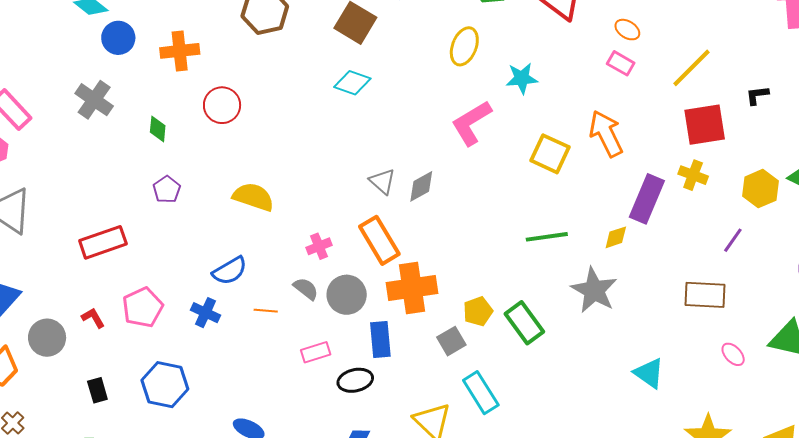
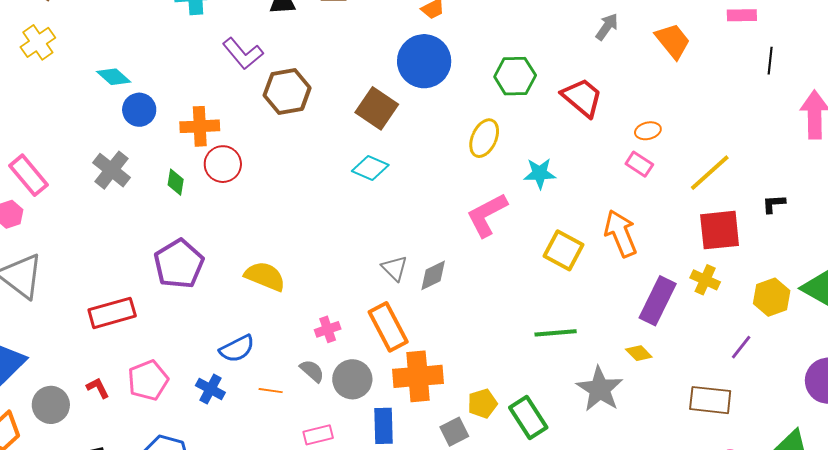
orange ellipse: (627, 30) -> (648, 131), turned -50
red circle: (222, 105) -> (223, 164), moved
green diamond: (158, 129) -> (176, 182), moved
purple pentagon: (167, 189) -> (179, 264), size x1.8
yellow diamond: (616, 237) -> (639, 353), moved, turned 60

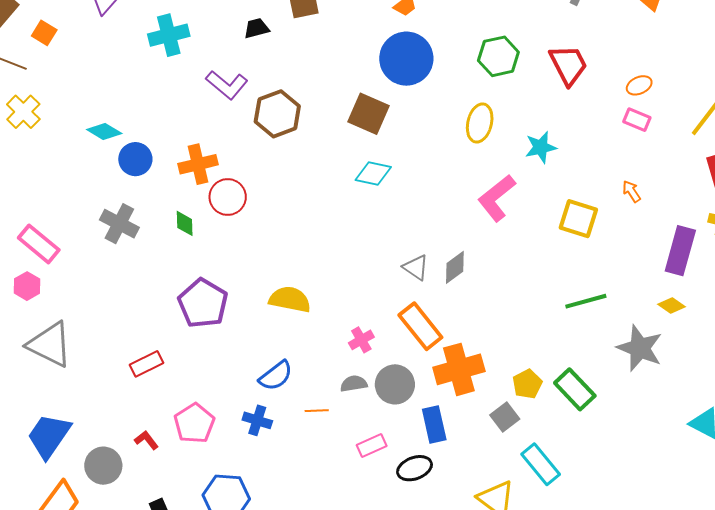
red trapezoid: (582, 97) -> (568, 65), turned 33
orange arrow: (621, 233) -> (631, 191), size x0.5
red rectangle: (112, 313) -> (147, 364), size x0.7
gray semicircle: (312, 371) -> (354, 384), turned -40

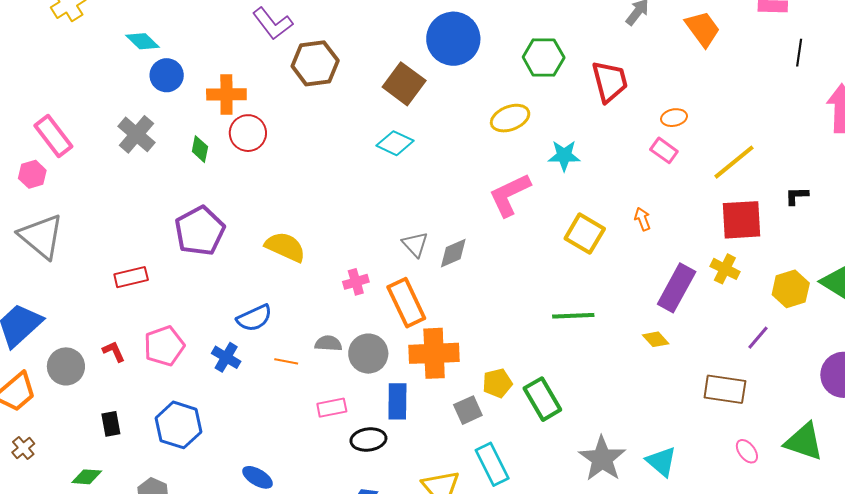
yellow ellipse: (480, 123) -> (510, 118), turned 42
pink cross: (361, 340) -> (356, 282), moved
gray star: (640, 348) -> (602, 459), moved

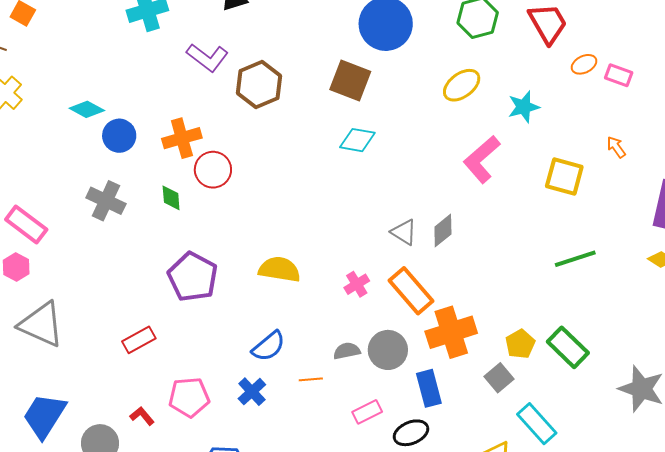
orange ellipse: (674, 118) -> (584, 64), moved
pink pentagon: (164, 346) -> (189, 397), turned 30
blue cross: (226, 357) -> (252, 392), turned 32

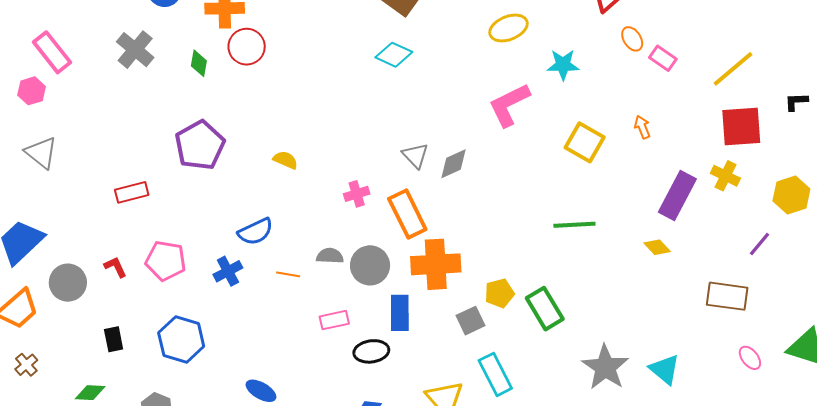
orange ellipse: (584, 64) -> (632, 39), turned 70
yellow semicircle: (279, 269) -> (286, 160), size x0.6
gray triangle: (41, 324) -> (41, 153), size x0.7

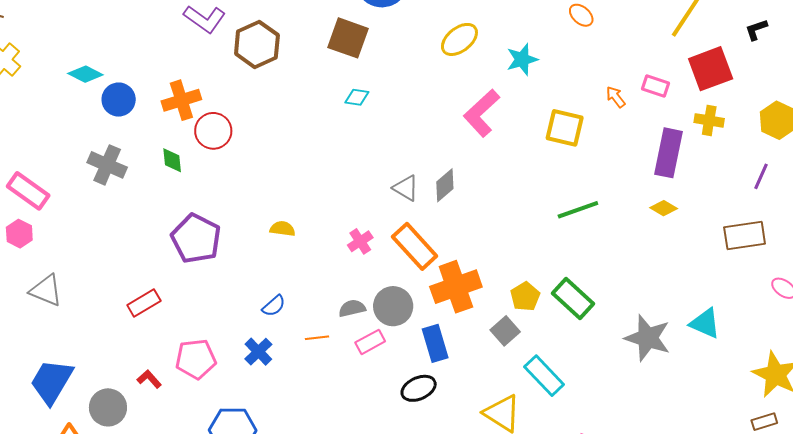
cyan diamond: (394, 55) -> (357, 97), size x0.7
pink rectangle: (663, 58) -> (655, 86), moved
blue semicircle: (256, 232) -> (274, 306), size x0.7
pink rectangle: (334, 320) -> (370, 342), moved

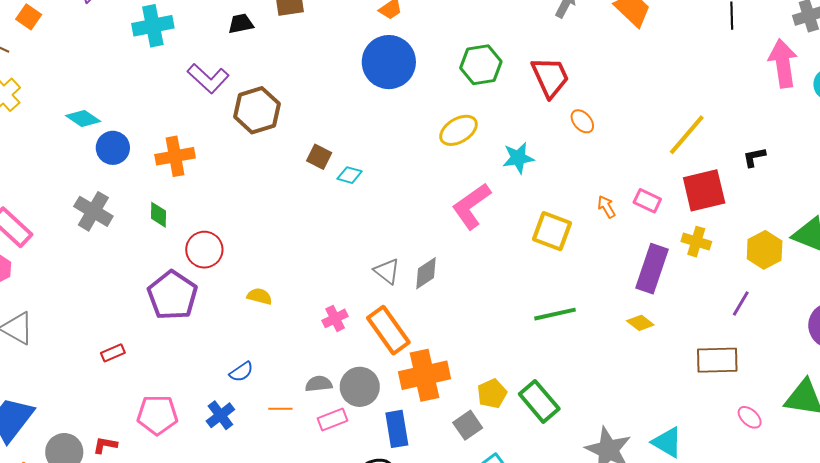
brown square: (348, 38) -> (319, 157), moved, size x0.6
red circle: (213, 131) -> (204, 250), moved
red rectangle: (144, 303) -> (113, 353), size x0.7
red L-shape: (149, 379) -> (105, 445), moved, turned -45

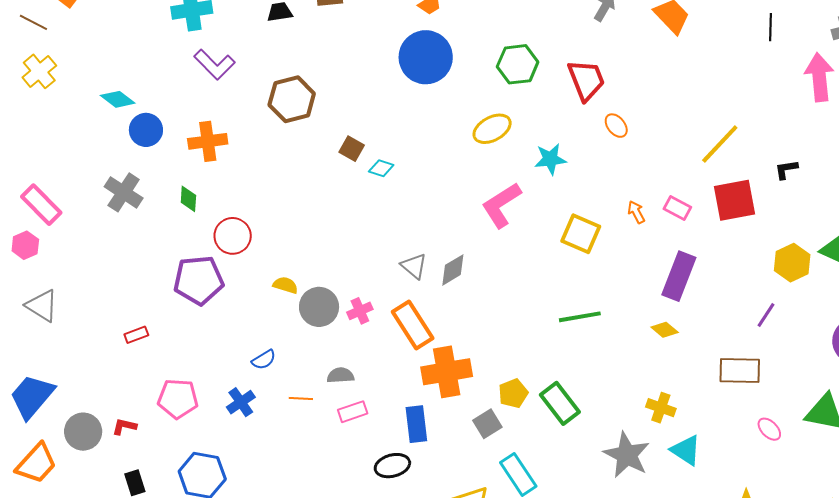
purple L-shape: (208, 78) -> (214, 64), moved
yellow cross: (696, 242) -> (661, 408), moved
purple pentagon: (172, 295) -> (199, 280), turned 30
gray circle: (360, 387) -> (319, 307), moved

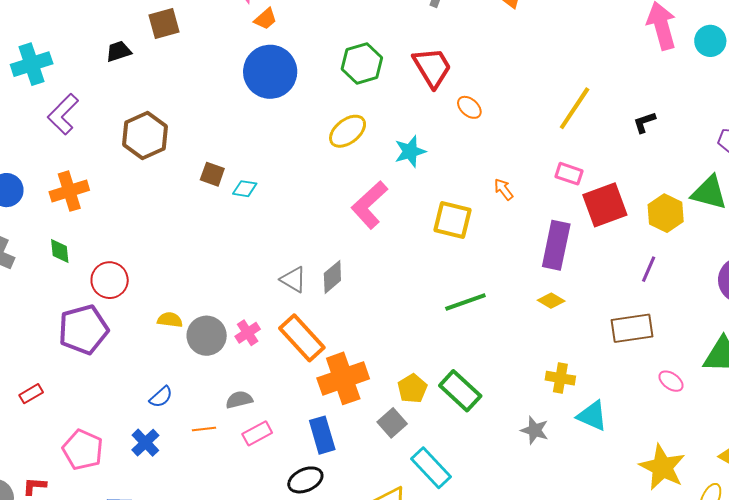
purple L-shape: (214, 64) -> (63, 114), turned 99
red square: (735, 200) -> (605, 205), moved
pink rectangle: (677, 208) -> (569, 174), moved
pink pentagon: (178, 399) -> (83, 450), turned 30
gray star: (627, 455) -> (535, 430), size x0.6

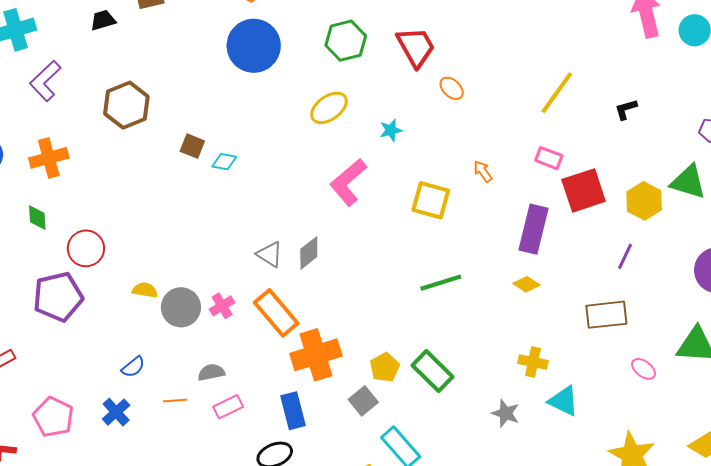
cyan star: (410, 151) -> (391, 130), size x0.7

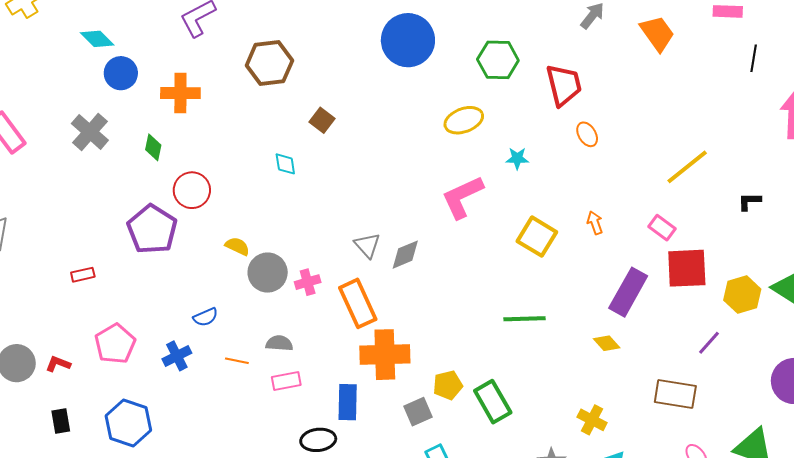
cyan diamond: (224, 162) -> (285, 164), moved, turned 55
purple pentagon: (58, 297) -> (152, 229), turned 30

